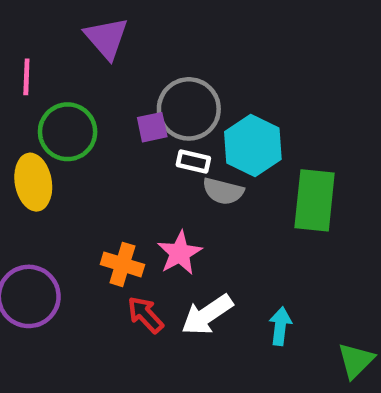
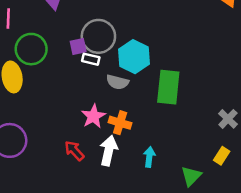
white rectangle: (193, 162) -> (91, 59), moved
orange cross: (122, 264) -> (120, 123), moved
white arrow: (207, 315) -> (109, 151), turned 136

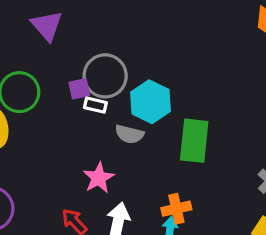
orange cross: (120, 123) -> (176, 209), moved, turned -30

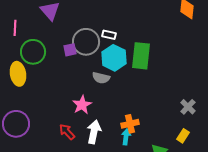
white rectangle: (95, 105) -> (109, 35), moved
green rectangle: (194, 141) -> (141, 56), moved

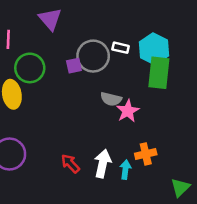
cyan hexagon: (114, 58) -> (154, 49), moved
pink star: (82, 105) -> (128, 111), moved
cyan arrow: (126, 137) -> (125, 170), moved

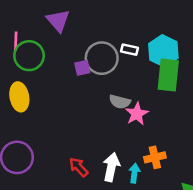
green circle: (30, 68) -> (29, 56), moved

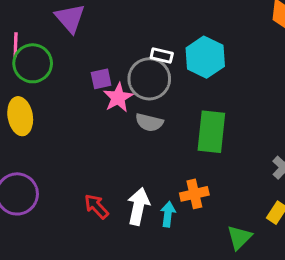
gray circle: (102, 58) -> (149, 79), moved
green rectangle: (168, 75) -> (211, 132), moved
pink star: (137, 114) -> (118, 98), moved

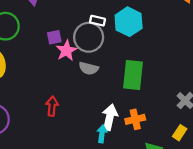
orange cross: (194, 194) -> (135, 119), moved
red arrow: (96, 206) -> (52, 106), moved, turned 48
white arrow: (138, 206) -> (110, 117), moved

